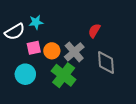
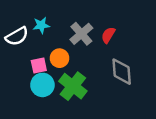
pink square: (34, 48) -> (39, 65), moved
gray cross: (74, 52) -> (81, 34), moved
cyan circle: (25, 74) -> (42, 85), moved

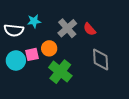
red semicircle: (108, 35) -> (90, 29), turned -72
white semicircle: (17, 36) -> (14, 30), turned 36
cyan circle: (42, 85) -> (16, 60), moved

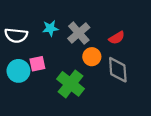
cyan star: (34, 21) -> (50, 28), moved
red semicircle: (90, 29) -> (117, 38), moved, turned -80
orange circle: (49, 48) -> (92, 57), moved

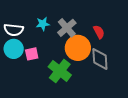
red semicircle: (117, 38) -> (99, 32), turned -88
orange circle: (92, 57) -> (78, 48), size x1.6
cyan circle: (18, 71) -> (14, 49), moved

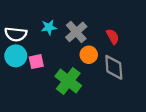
orange circle: (78, 48) -> (89, 55), size x0.6

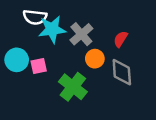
cyan star: (49, 27) -> (52, 29), size x1.6
white semicircle: (16, 34) -> (35, 17), moved
red semicircle: (113, 36) -> (121, 39), turned -119

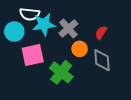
cyan circle: (17, 60) -> (14, 32), moved
pink square: (39, 66) -> (33, 55), size x1.6

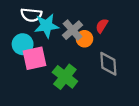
cyan circle: (14, 32) -> (23, 44), moved
red semicircle: (101, 33) -> (102, 26), moved
orange circle: (80, 49) -> (84, 39), moved

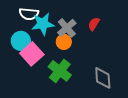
orange circle: (84, 39) -> (64, 42), moved
pink square: (35, 58) -> (32, 54), turned -30
gray diamond: (108, 64) -> (103, 78), moved

